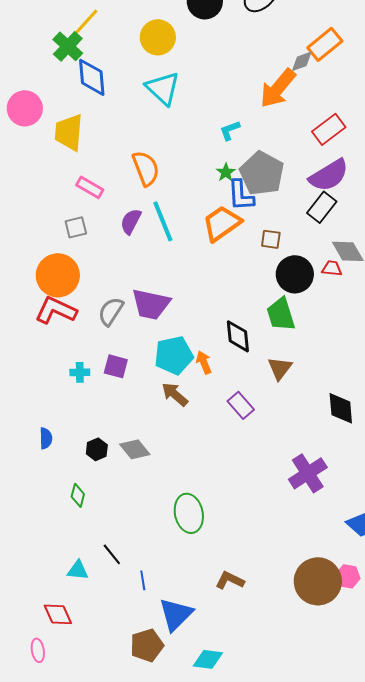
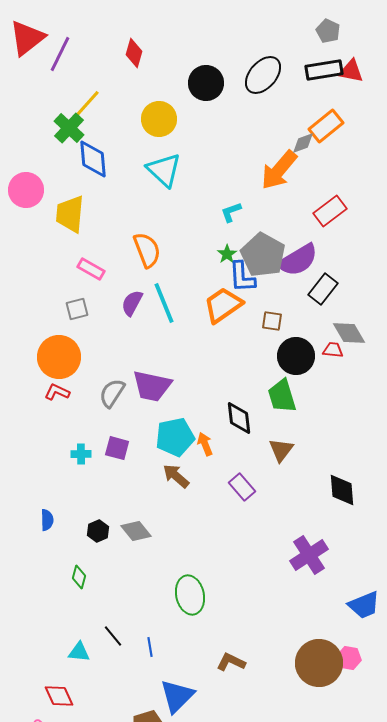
purple semicircle: (329, 175) -> (298, 260), moved
red L-shape: (56, 310) -> (57, 392), size x0.6
blue line: (143, 580) -> (150, 647), moved

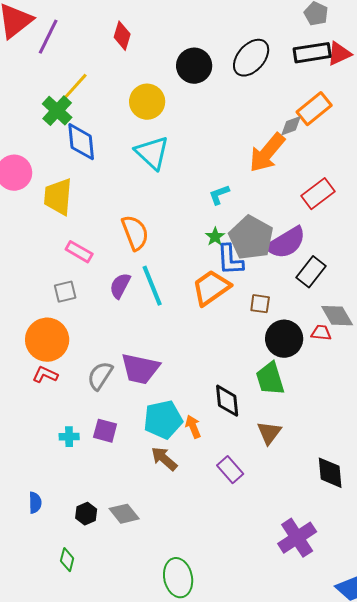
red triangle: (351, 71) -> (339, 54), turned -36

